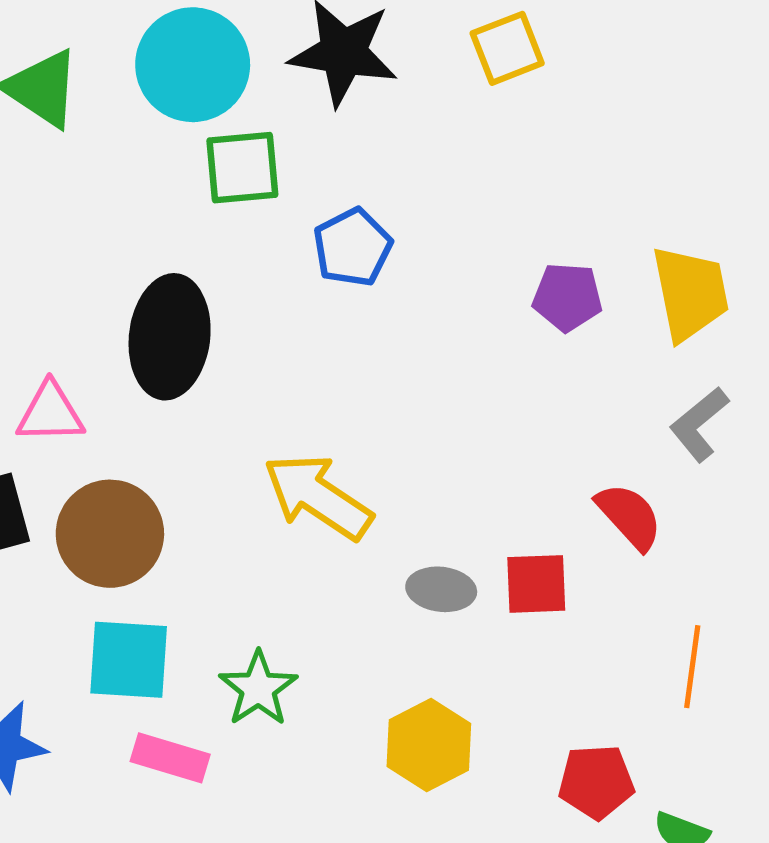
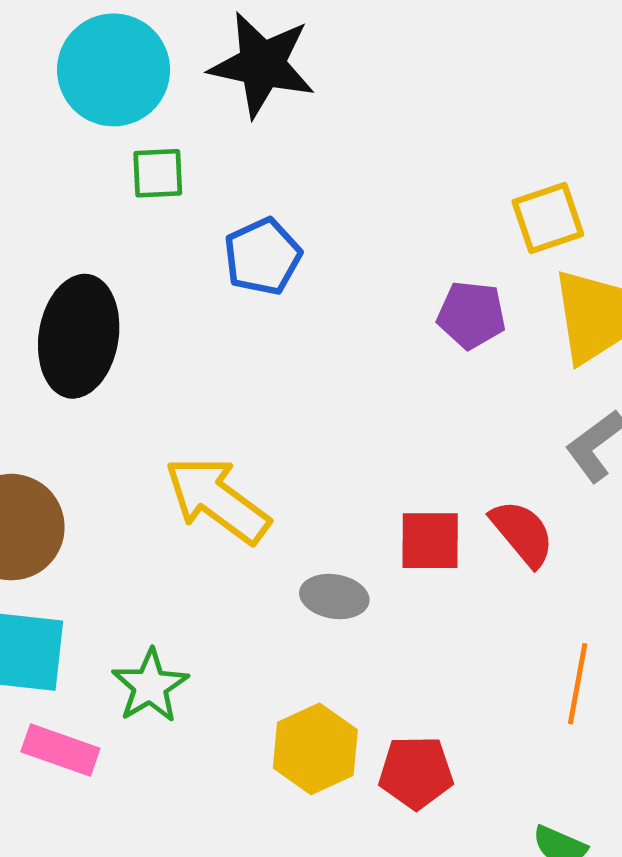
yellow square: (507, 48) -> (548, 218), moved
green square: (242, 168) -> (158, 173), size x0.7
red square: (536, 584) -> (430, 541), moved
red pentagon: (596, 782) -> (416, 772), moved

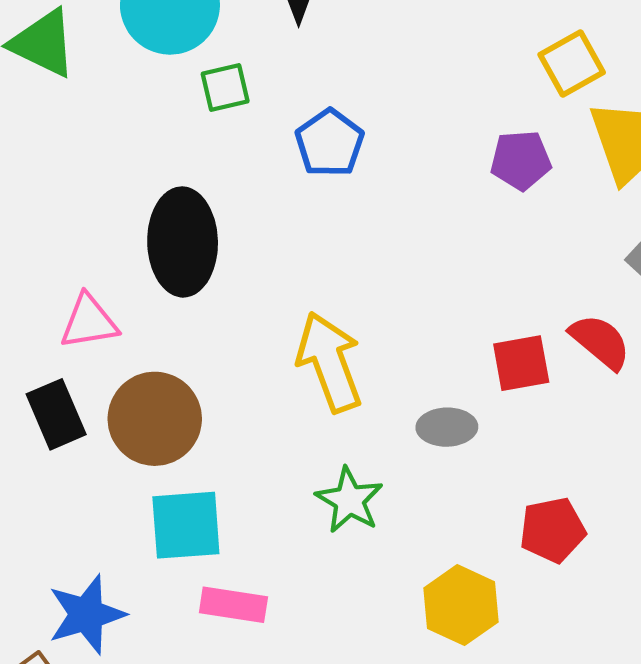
yellow arrow: (217, 500) -> (329, 362), turned 44
green star: (150, 686) -> (349, 500), moved
yellow hexagon: (315, 749) -> (461, 605), moved
red pentagon: (416, 772) -> (552, 530), moved

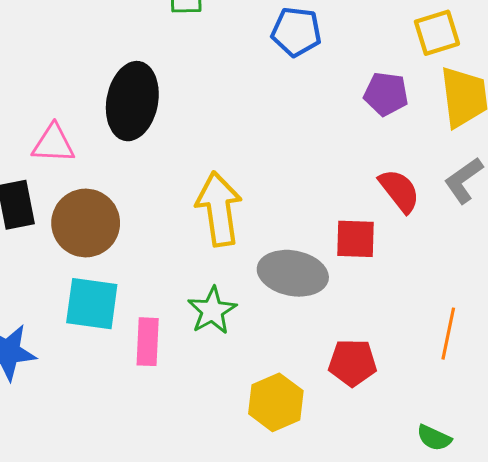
blue pentagon: (330, 143) -> (296, 32), moved, turned 30
red semicircle: (600, 342) -> (399, 191), moved
gray ellipse: (447, 427) -> (293, 273), size x1.6
pink rectangle: (233, 605) -> (148, 342), moved, turned 72

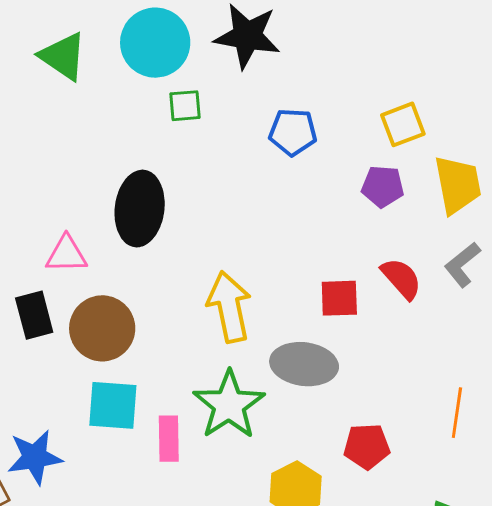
yellow square: (437, 33) -> (403, 124), moved
red square: (356, 239) -> (339, 298), moved
green star: (212, 311) -> (229, 405), size x1.5

